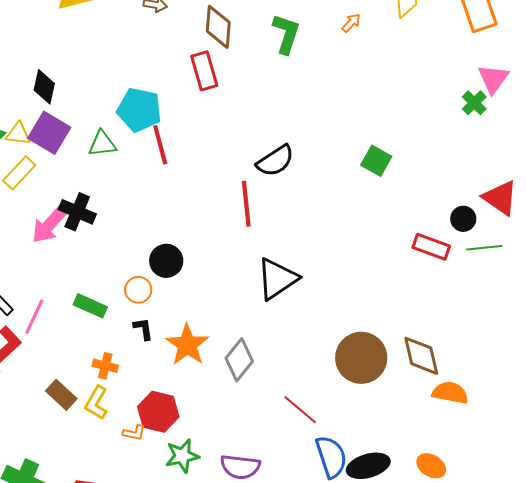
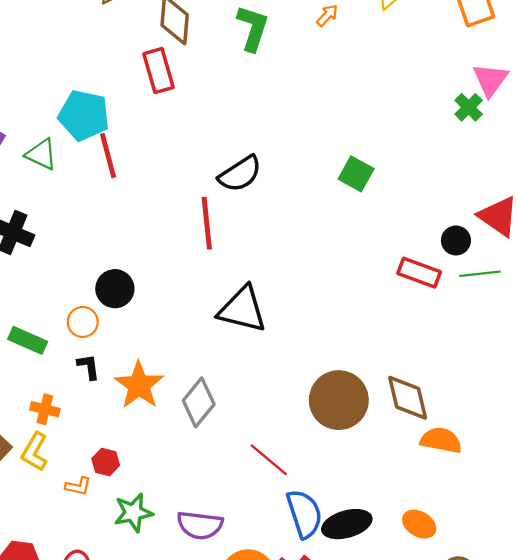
green triangle: (102, 144) -> (41, 154), turned 32
black triangle: (277, 279) -> (242, 309), turned 48
red hexagon: (158, 412) -> (106, 462), size x0.6

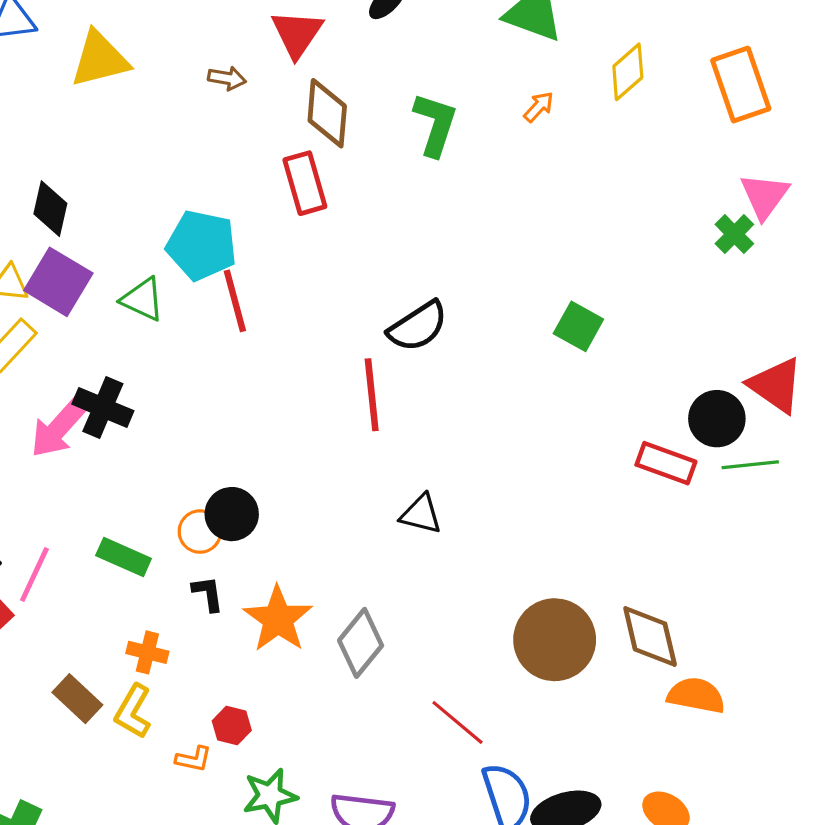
black circle: (456, 240) -> (717, 419), size x1.4
black circle: (115, 289) -> (232, 514), moved
black triangle: (242, 309) -> (421, 514), size x0.6

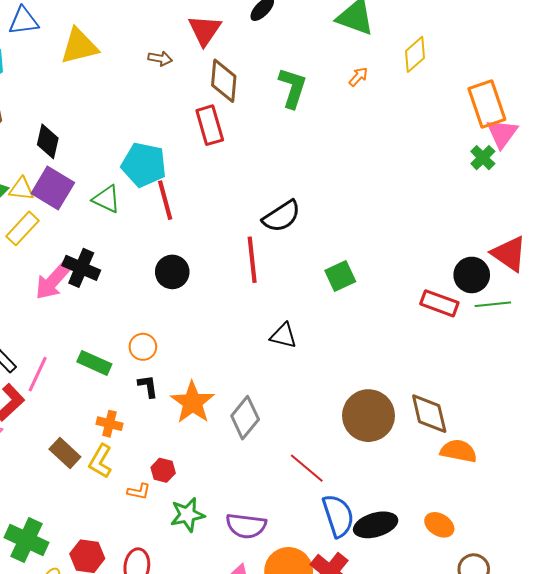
orange rectangle: (741, 85) -> (487, 104), moved
green square: (578, 326) -> (340, 276), moved, turned 36
black circle: (232, 514) -> (172, 272), moved

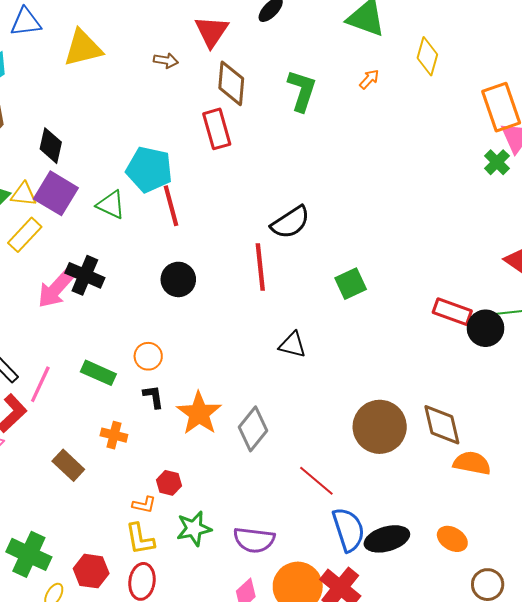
yellow diamond: (415, 54) -> (427, 56), turned -33
black circle: (472, 275) -> (485, 328), moved
yellow L-shape: (100, 461) -> (140, 539), moved, turned -40

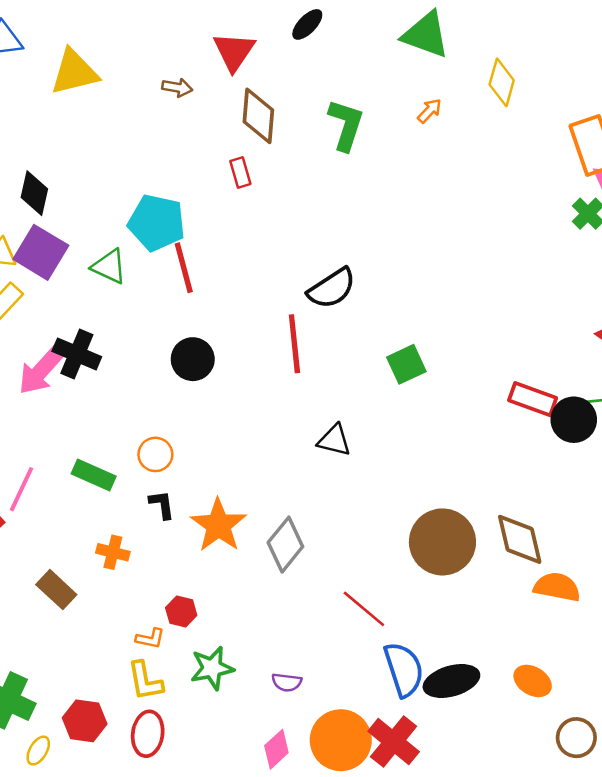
red rectangle: (217, 129) -> (240, 173), size x0.6
purple semicircle: (254, 540) -> (287, 682), size x0.6

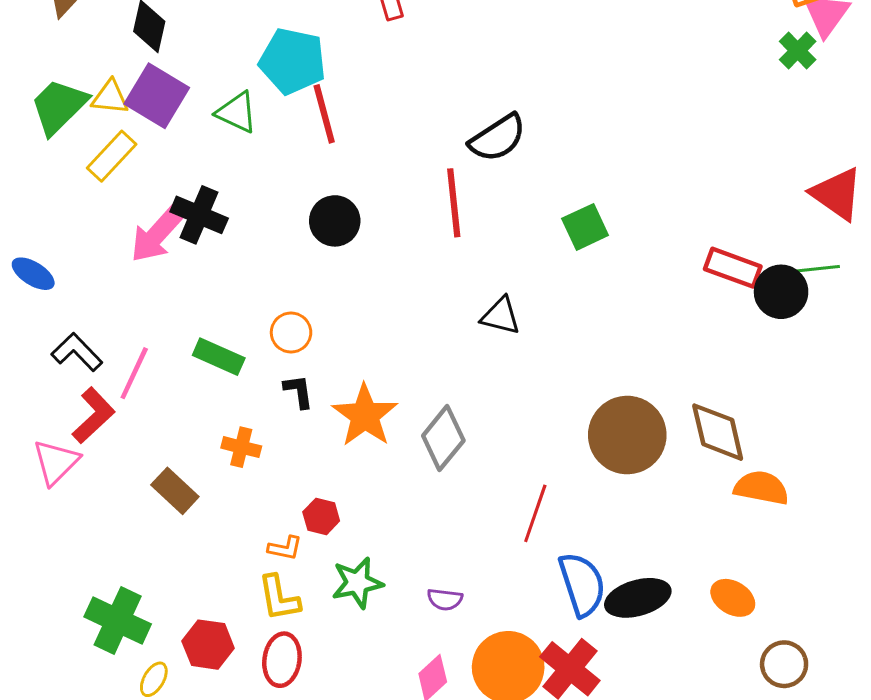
red line: (364, 609) -> (535, 513), turned 69

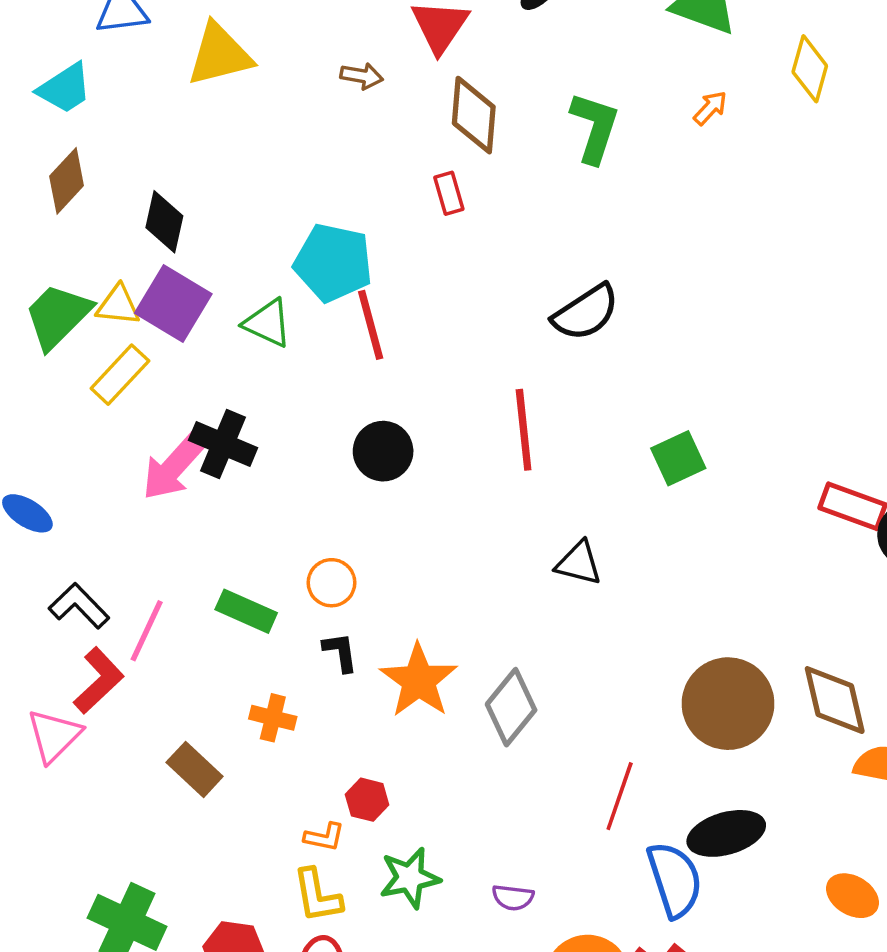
black semicircle: (498, 138) -> (586, 312), moved
black ellipse: (638, 598) -> (726, 833), moved

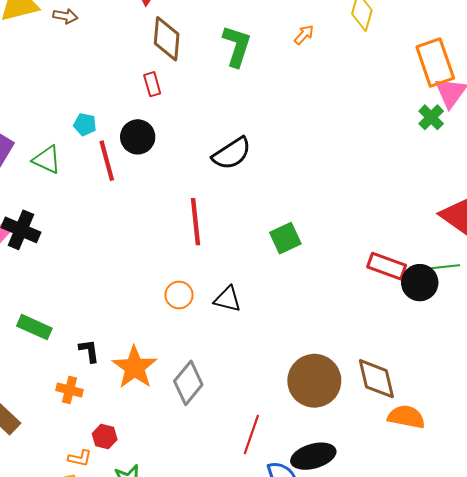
brown arrow: (362, 76) -> (65, 16), moved
cyan pentagon: (333, 263) -> (85, 125), size x0.5
black circle: (383, 451) -> (138, 137), moved
orange circle: (331, 583) -> (179, 295), moved
orange cross: (273, 718) -> (69, 390), moved

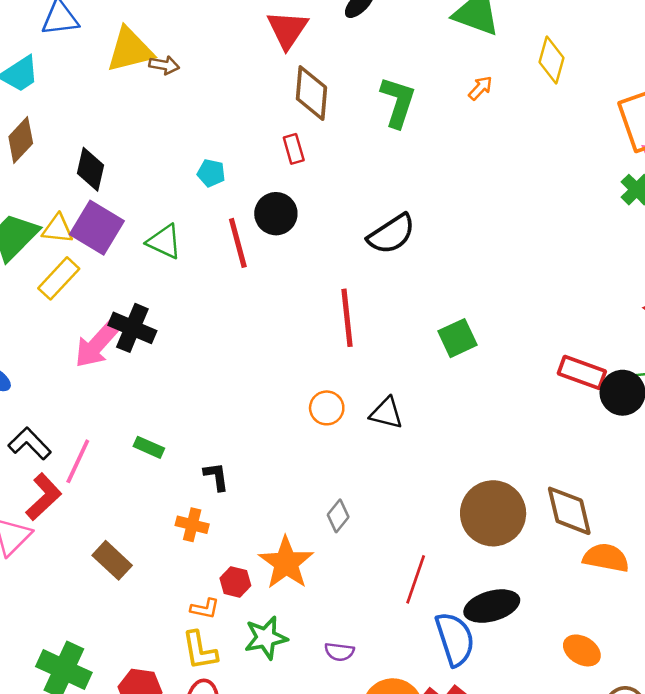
brown arrow: (65, 16) -> (164, 65), moved
cyan pentagon: (85, 125) -> (211, 173), moved
green rectangle: (34, 327) -> (149, 447), size x0.7
orange star: (135, 367) -> (286, 563), moved
gray diamond: (188, 383) -> (338, 516), size x0.6

